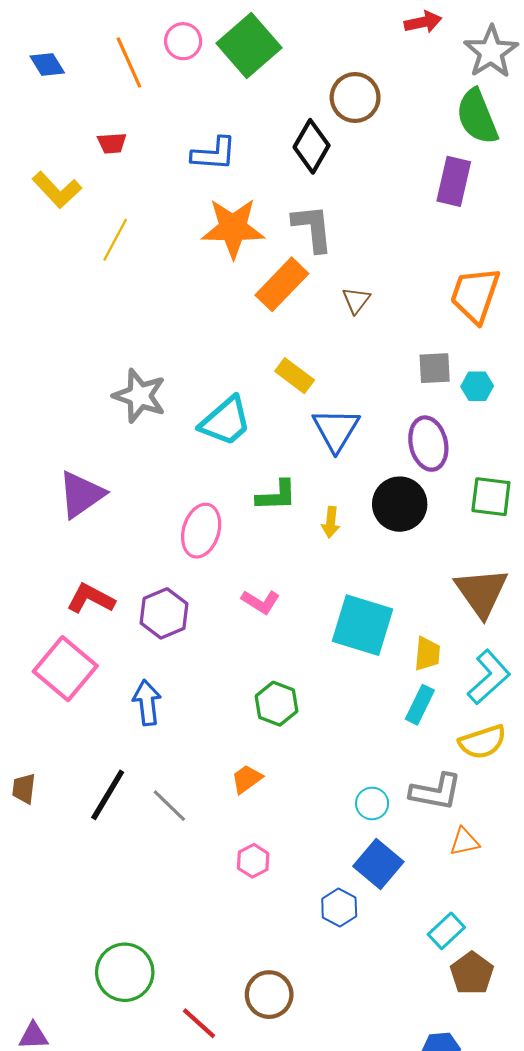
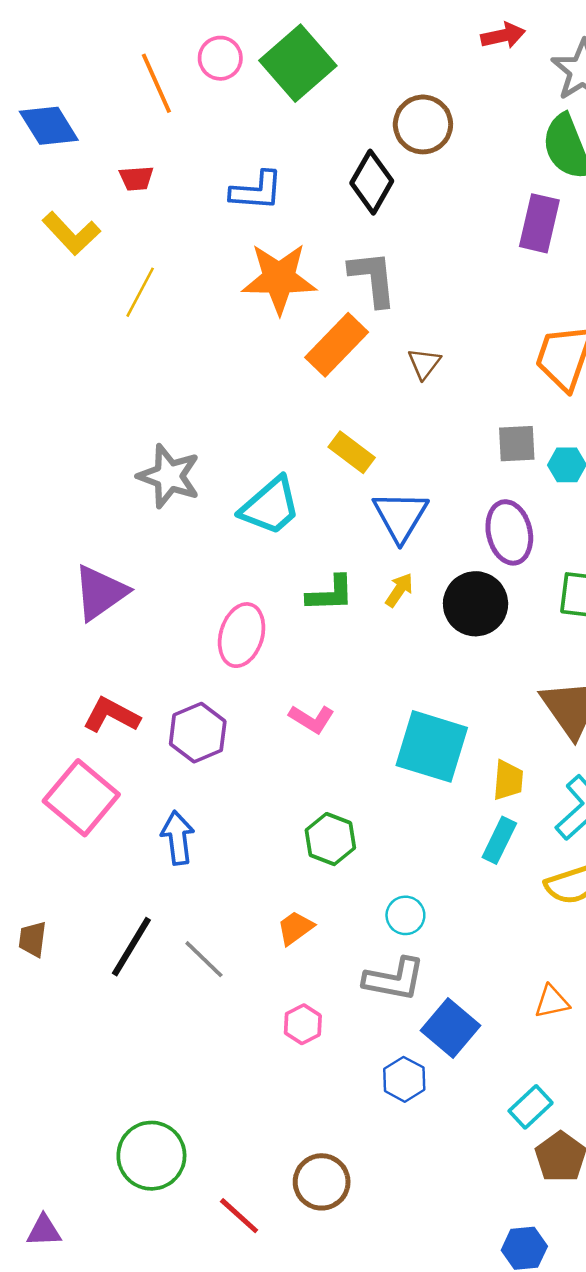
blue diamond: (47, 65) -> (49, 126), moved, size x1.4
yellow arrow: (331, 522) -> (399, 590), moved, turned -152
gray L-shape: (436, 792) -> (394, 979), moved
cyan circle: (372, 803) -> (405, 915), moved

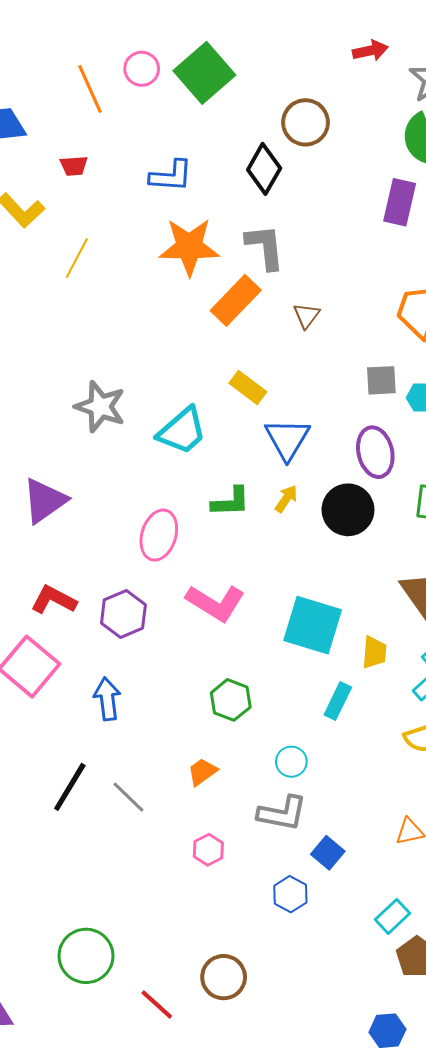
pink L-shape: (312, 719) -> (215, 603), size x1.6
cyan rectangle: (499, 840) -> (338, 701), moved
blue square: (451, 1028) -> (328, 853), size x0.7

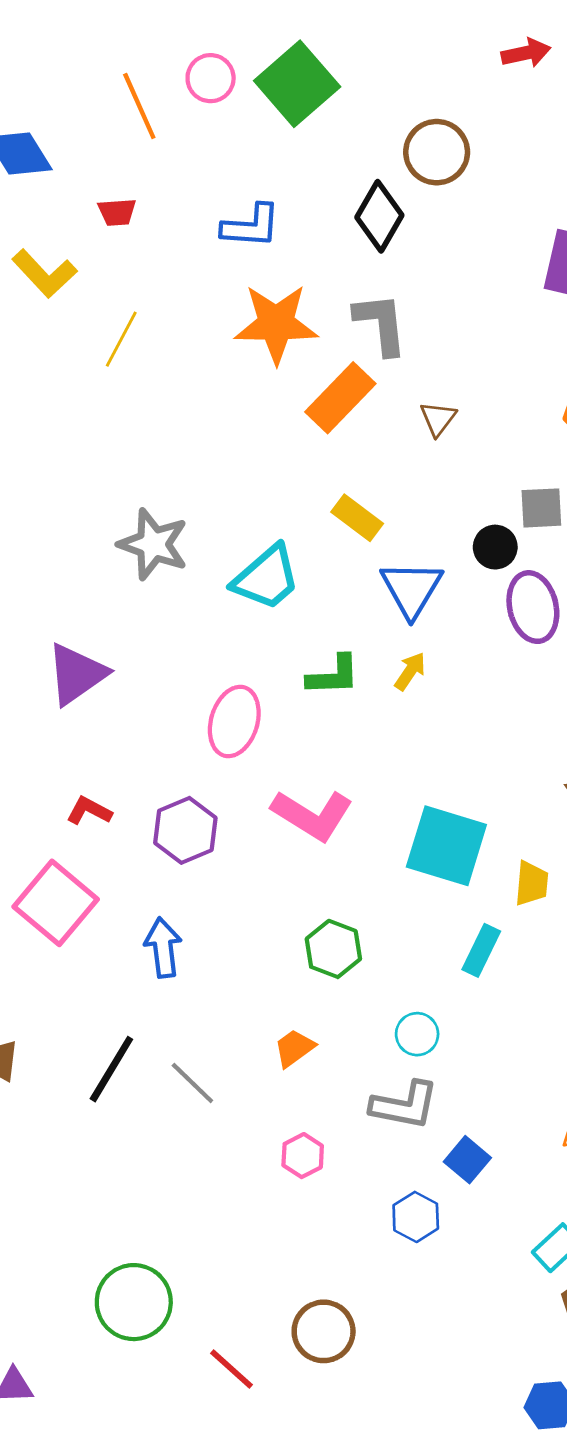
black circle: (348, 510) -> (495, 547), moved, size x0.6
red L-shape: (54, 600) -> (89, 811), size x0.7

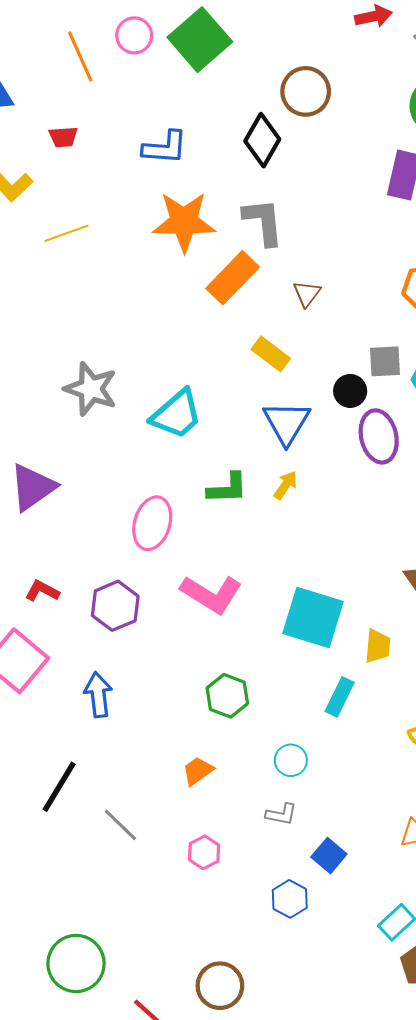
yellow line: (121, 339) -> (66, 233), turned 42
yellow rectangle: (357, 518) -> (271, 354), moved
gray line: (192, 1083) -> (120, 825), moved
gray L-shape: (405, 1105) -> (281, 814), size x0.6

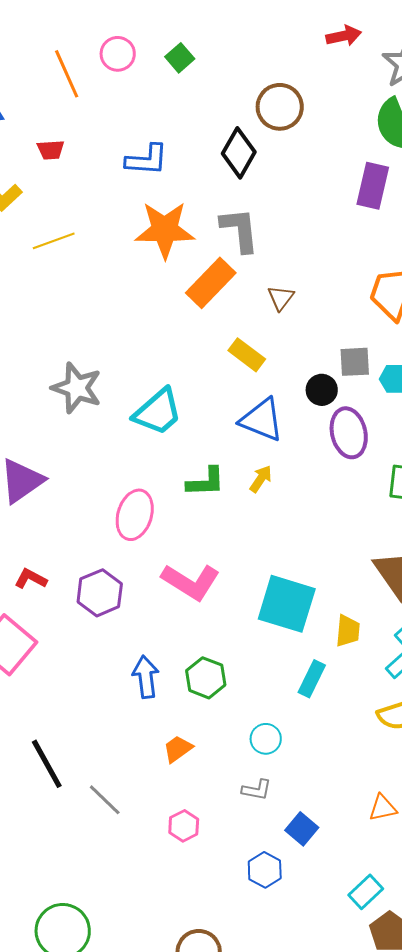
green square: (200, 40) -> (180, 58), size x0.5
blue triangle: (287, 423) -> (262, 420), turned -39
blue arrow: (98, 695) -> (146, 677), moved
black line: (59, 787) -> (47, 764), turned -60

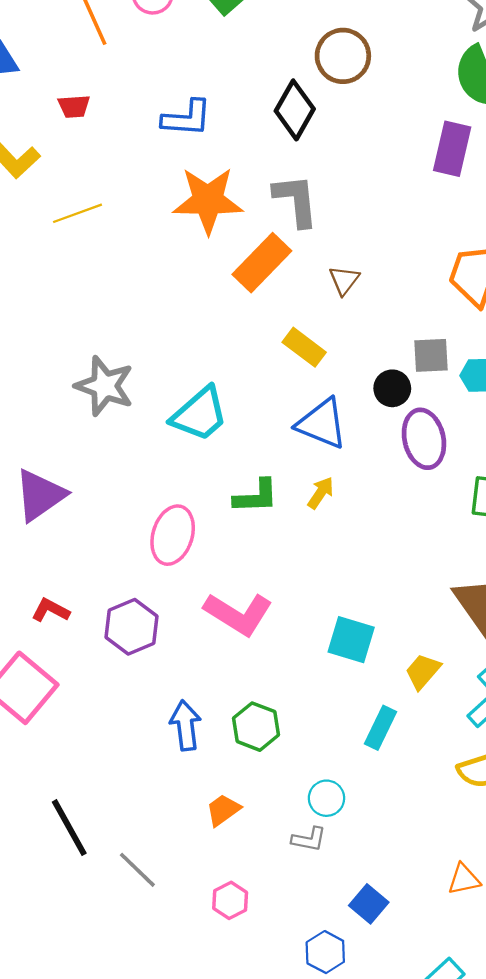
cyan square: (287, 604) -> (351, 640), size x0.7
yellow trapezoid: (348, 631) -> (423, 671), turned -144
gray L-shape: (257, 790) -> (309, 839), moved

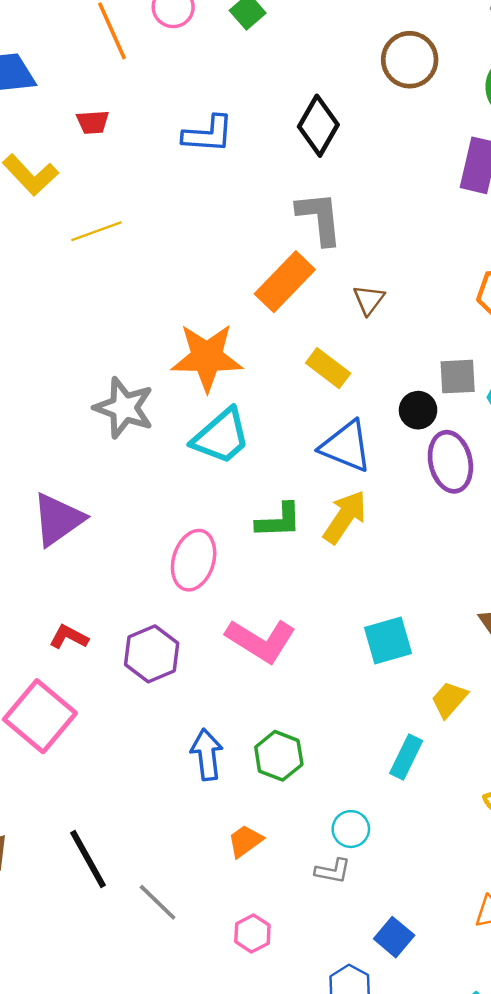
brown circle: (343, 56) -> (410, 60), moved
orange star: (208, 200) -> (207, 357), moved
yellow arrow: (321, 493) -> (345, 517), size x1.6
cyan square: (351, 640) -> (388, 641), moved, turned -33

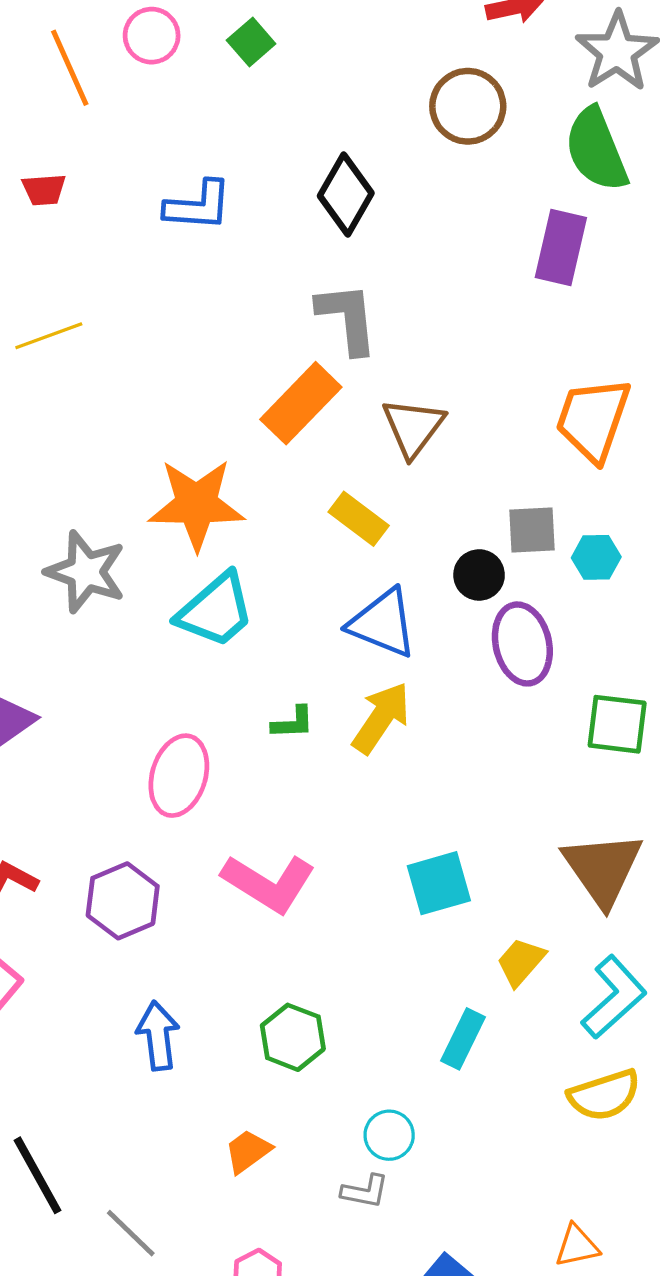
brown triangle: (369, 300) -> (413, 427), size x1.5
green L-shape: (279, 521) -> (293, 723), size x0.7
blue arrow: (207, 755) -> (158, 1036), moved

